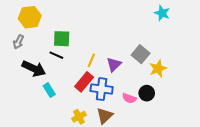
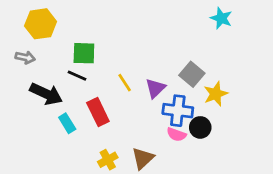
gray arrow: (18, 42) -> (25, 57), turned -104
yellow line: (91, 60) -> (125, 83), turned -56
red rectangle: (84, 82) -> (98, 112), moved, turned -66
blue cross: (102, 89) -> (178, 111), moved

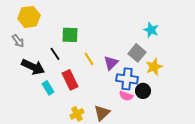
cyan star: (221, 18) -> (151, 30), moved
green square: (84, 53) -> (70, 35), moved
gray arrow: (25, 57) -> (18, 41), turned 40
black line: (77, 76) -> (55, 54), turned 32

